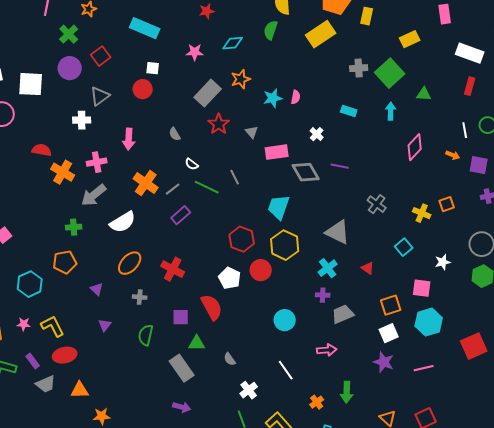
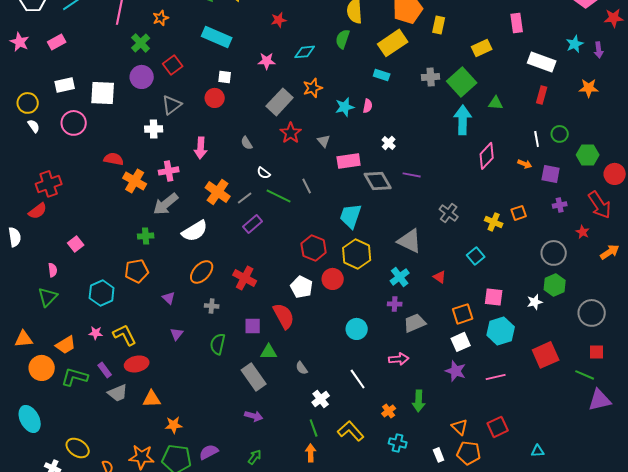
cyan rectangle: (349, 111) -> (382, 75), moved
cyan arrow: (391, 111) -> (463, 120), size x1.6
white star: (443, 262) -> (535, 302), moved

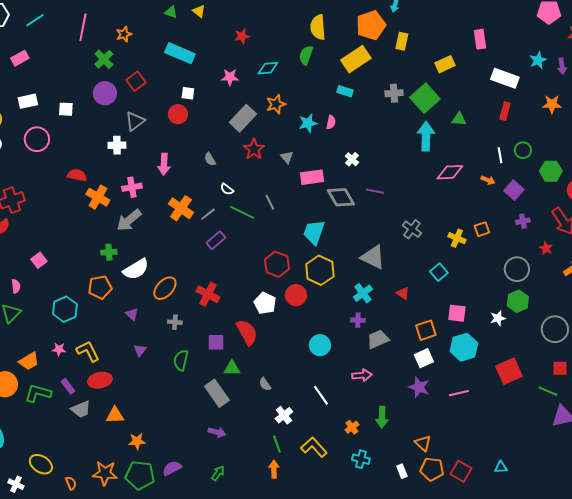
white square: (103, 93) -> (66, 109), size x0.6
pink diamond: (487, 156) -> (450, 172), turned 44
purple square: (551, 174) -> (514, 190), turned 30
white semicircle: (195, 231) -> (136, 269), moved
red square: (498, 427) -> (461, 471), moved, turned -35

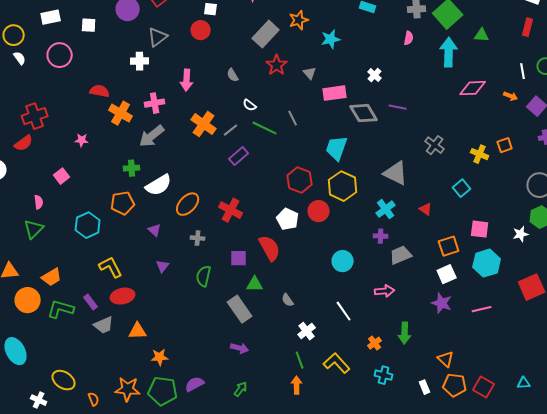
pink semicircle: (331, 122) -> (409, 38), moved
pink star: (59, 349) -> (82, 140), moved

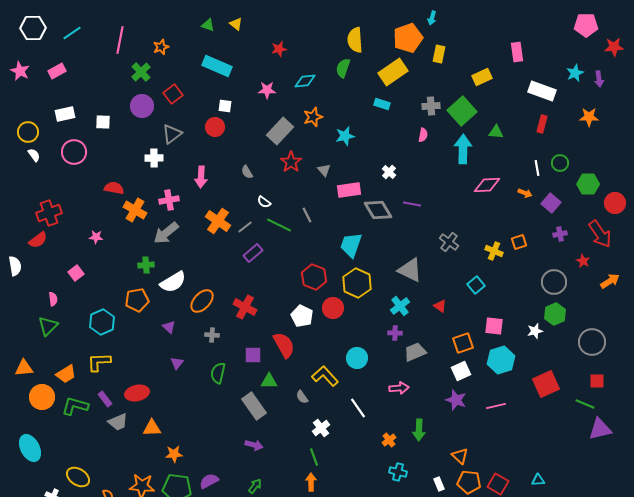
yellow L-shape: (111, 267) -> (99, 362), moved, turned -65
yellow L-shape: (337, 363) -> (325, 376), moved

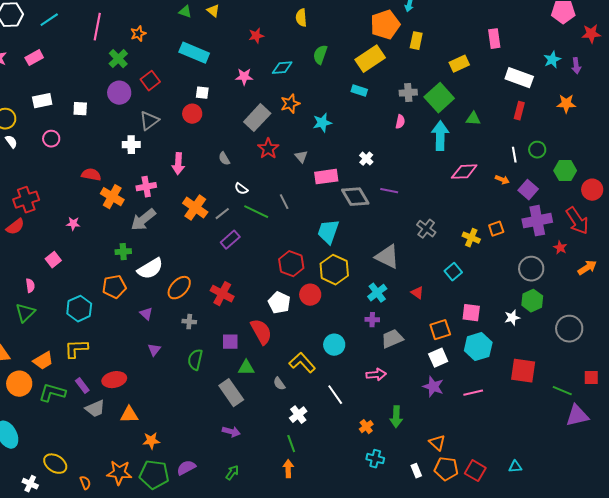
yellow semicircle: (355, 40) -> (301, 18), moved, size x0.7
pink circle: (74, 152) -> (51, 139), size x0.7
purple cross: (560, 234) -> (537, 221), size x2.0
red square: (597, 381) -> (591, 378), moved
red square: (546, 384) -> (523, 371), turned 32

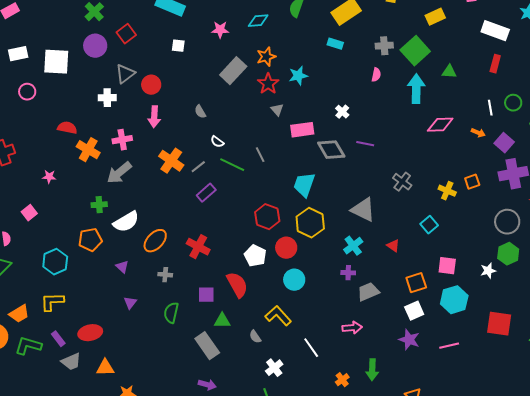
white square: (80, 109) -> (56, 62), size x1.8
red circle: (192, 114) -> (151, 85), moved
red star: (268, 149) -> (268, 84), moved
cyan circle: (334, 345) -> (294, 280), moved

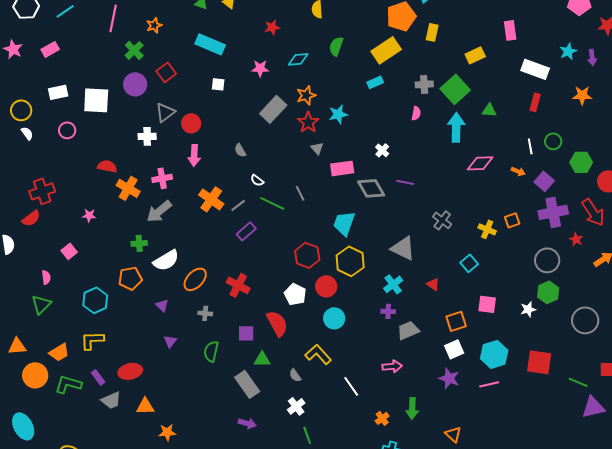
cyan rectangle: (335, 44) -> (375, 82), turned -42
cyan hexagon: (454, 300) -> (494, 354), moved
white cross: (274, 368) -> (296, 406), moved

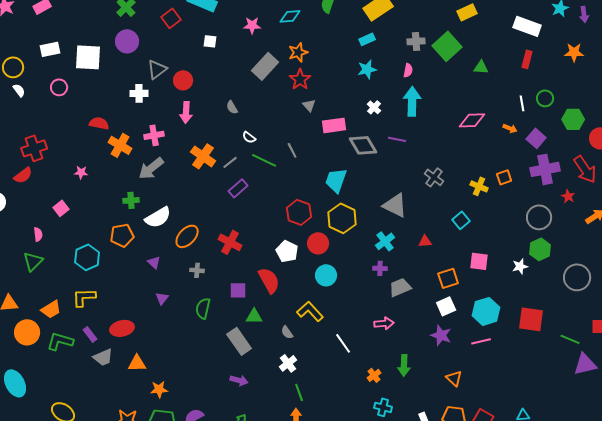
red square: (166, 72) -> (171, 18), moved
cyan star: (338, 114) -> (367, 69), moved
cyan arrow: (456, 127) -> (412, 101), moved
red triangle: (433, 284) -> (425, 241), turned -40
orange triangle: (453, 434) -> (454, 378), moved

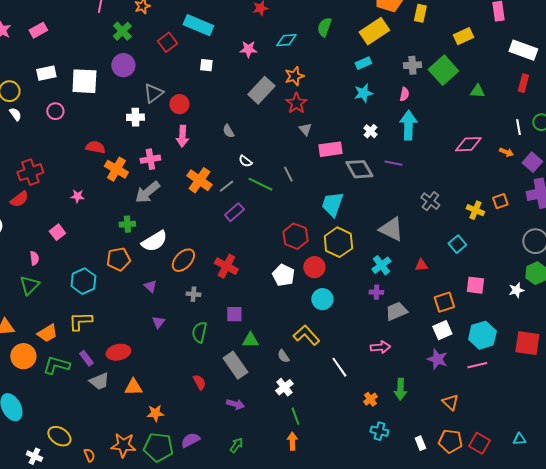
red semicircle: (269, 280) -> (199, 382), moved, size x0.6

